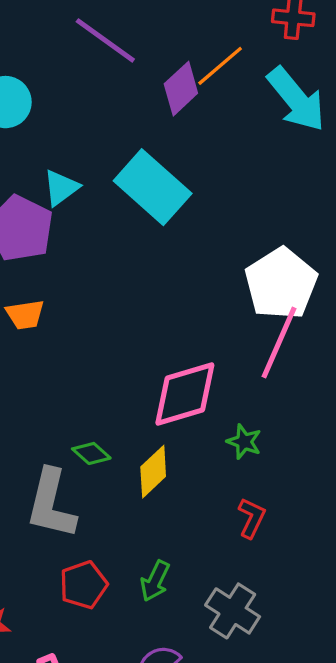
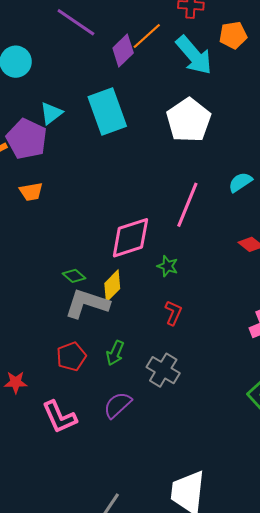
cyan rectangle: (153, 187) -> (107, 111), turned 30
white pentagon: (281, 284) -> (189, 120), moved
gray L-shape: (51, 504) -> (87, 304), moved, turned 96

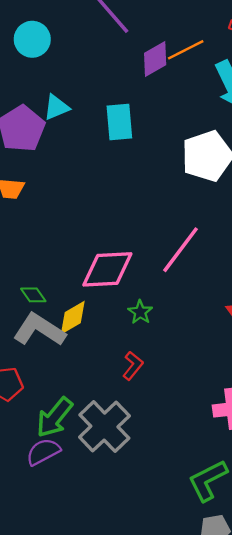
cyan rectangle: (107, 111) -> (119, 122), size x0.7
green arrow: (115, 353) -> (55, 417), moved, size x1.5
gray cross: (163, 370) -> (104, 427), size x1.4

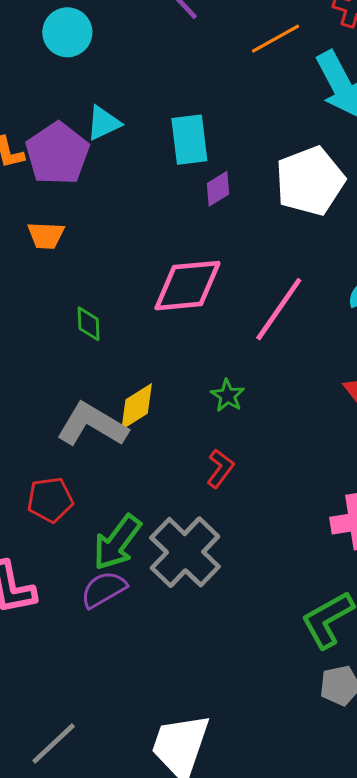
purple diamond: (155, 59) -> (218, 189), moved, size x0.7
pink diamond: (107, 269) -> (187, 286), moved
green diamond: (33, 295) -> (89, 324), moved, turned 35

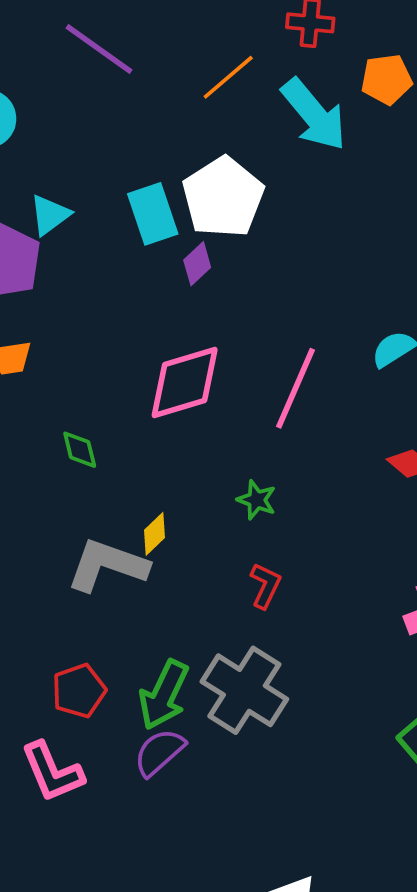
white pentagon: (310, 181) -> (223, 197), moved
yellow diamond: (137, 407) -> (155, 534), size x0.7
red pentagon: (50, 500) -> (79, 691), moved

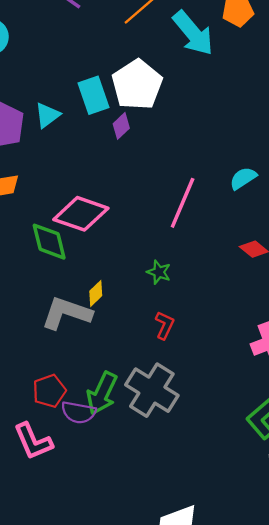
cyan triangle: (50, 215) -> (47, 115), moved
pink diamond: (185, 382) -> (81, 214), moved, turned 36
green diamond: (80, 450) -> (49, 242), size x1.6
purple semicircle: (159, 752) -> (79, 412), moved, turned -128

